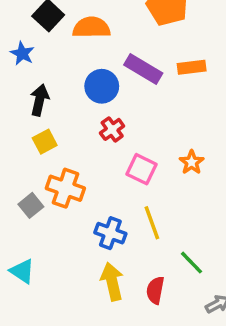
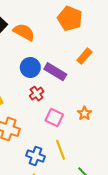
orange semicircle: (91, 28) -> (24, 32), turned 30
orange rectangle: (192, 67) -> (84, 56), turned -42
purple rectangle: (143, 69) -> (55, 72), moved

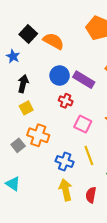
red cross: (37, 94) -> (66, 101), turned -32

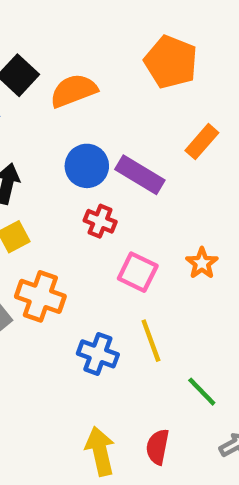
orange semicircle: (53, 41) -> (74, 91), turned -50
yellow arrow: (66, 190) -> (100, 451), moved
red semicircle: (91, 195) -> (158, 447), moved

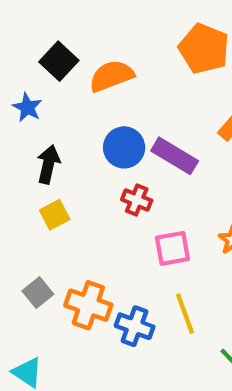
pink square: (138, 272) -> (172, 248), turned -36
orange cross: (40, 296) -> (88, 305), moved

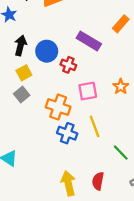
blue circle: (124, 147) -> (47, 51), moved
gray square: (38, 293) -> (22, 94), moved
orange cross: (88, 305) -> (58, 107), moved

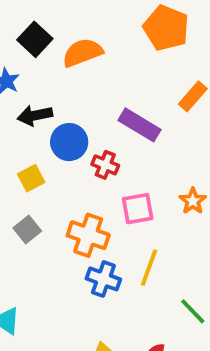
black arrow: (20, 45) -> (35, 115), moved, turned -114
gray square: (22, 94) -> (27, 230), moved
yellow line: (95, 126) -> (149, 268), turned 40

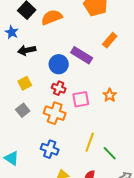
blue circle: (69, 142) -> (59, 64), moved
red cross: (105, 165) -> (59, 88), moved
yellow line: (149, 268) -> (90, 142), moved
blue cross: (103, 279) -> (50, 149), moved

